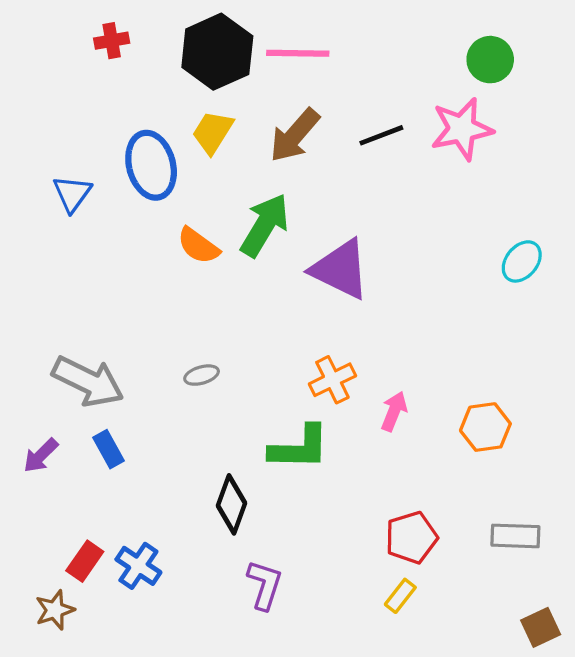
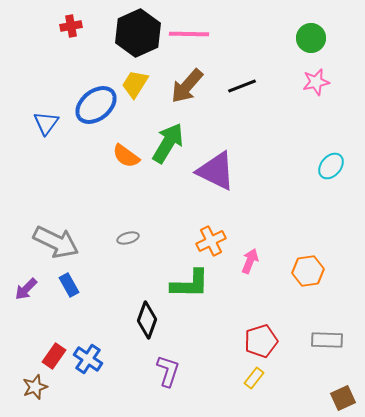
pink star: (462, 129) -> (316, 82), moved, size x0.7
blue ellipse: (151, 165) -> (96, 105), turned 66

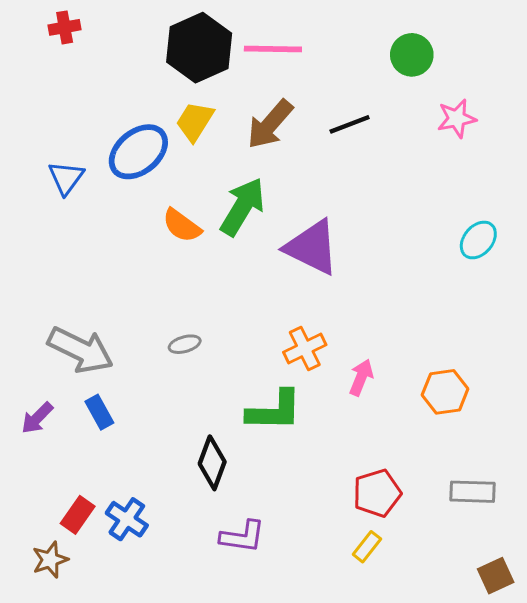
red cross: (71, 26) -> (65, 27), moved
green circle: (311, 38) -> (412, 55), moved
purple L-shape: (168, 371) -> (243, 537), turned 80

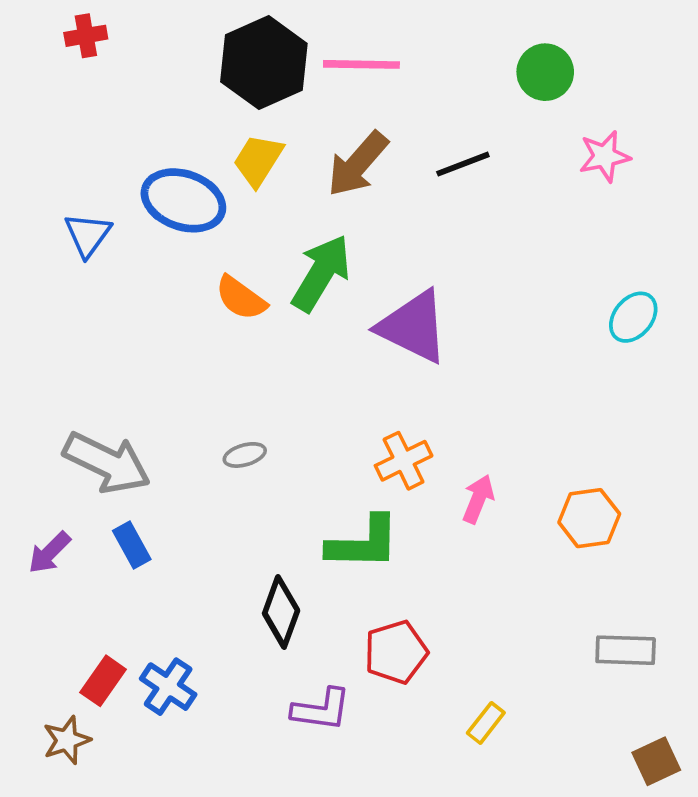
blue ellipse: (138, 152) -> (183, 200), turned 58
red pentagon: (377, 493) -> (396, 652), moved

